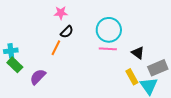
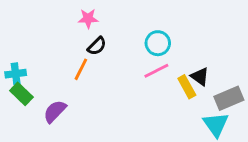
cyan circle: (109, 30) -> (158, 43), size x0.7
pink line: (108, 49) -> (156, 71), turned -30
yellow rectangle: (132, 77) -> (187, 87), moved

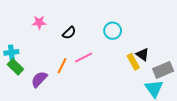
pink star: (88, 19) -> (39, 22), moved
orange line: (81, 69) -> (62, 66), moved
pink line: (156, 71) -> (84, 58), moved

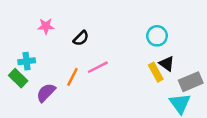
cyan circle: (113, 31) -> (157, 36), moved
cyan cross: (11, 52) -> (27, 61), moved

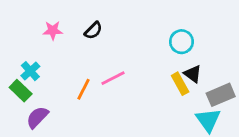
black semicircle: (81, 38) -> (93, 30), moved
cyan cross: (27, 61) -> (30, 71), turned -35
purple semicircle: (46, 93) -> (37, 117), moved

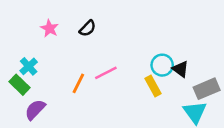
pink star: (53, 30) -> (50, 28), turned 30
cyan circle: (181, 42) -> (162, 65), moved
yellow rectangle: (180, 84) -> (153, 86), moved

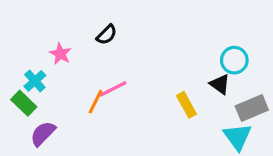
pink star: (50, 28) -> (60, 54), moved
cyan circle: (162, 65) -> (234, 60), moved
pink line: (106, 73) -> (113, 89), moved

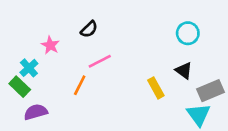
cyan circle: (234, 60) -> (188, 33), moved
pink line: (113, 89) -> (100, 61), moved
purple semicircle: (43, 134) -> (36, 112), turned 30

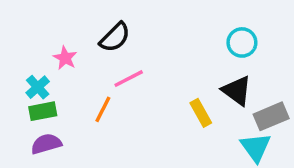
black semicircle: (89, 29) -> (115, 37), size x1.4
black triangle: (184, 71) -> (237, 91), size x1.4
green rectangle: (20, 87) -> (43, 111), moved, turned -55

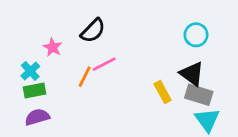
orange line: (103, 109) -> (85, 77), moved
gray rectangle: (271, 116) -> (199, 95), moved, turned 40

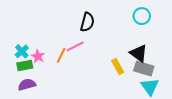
black semicircle: (93, 31) -> (87, 22), moved, turned -30
cyan circle: (196, 35) -> (142, 16), moved
pink star: (53, 47) -> (38, 56), moved

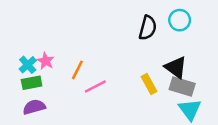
black semicircle: (87, 22) -> (148, 28), moved
pink line: (75, 46) -> (95, 87), moved
pink star: (38, 56) -> (46, 61), moved

